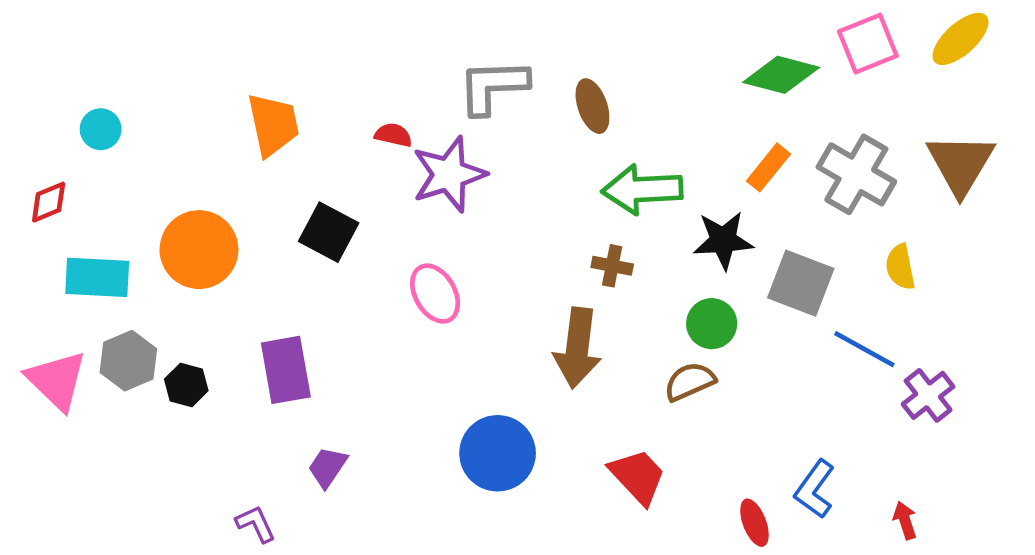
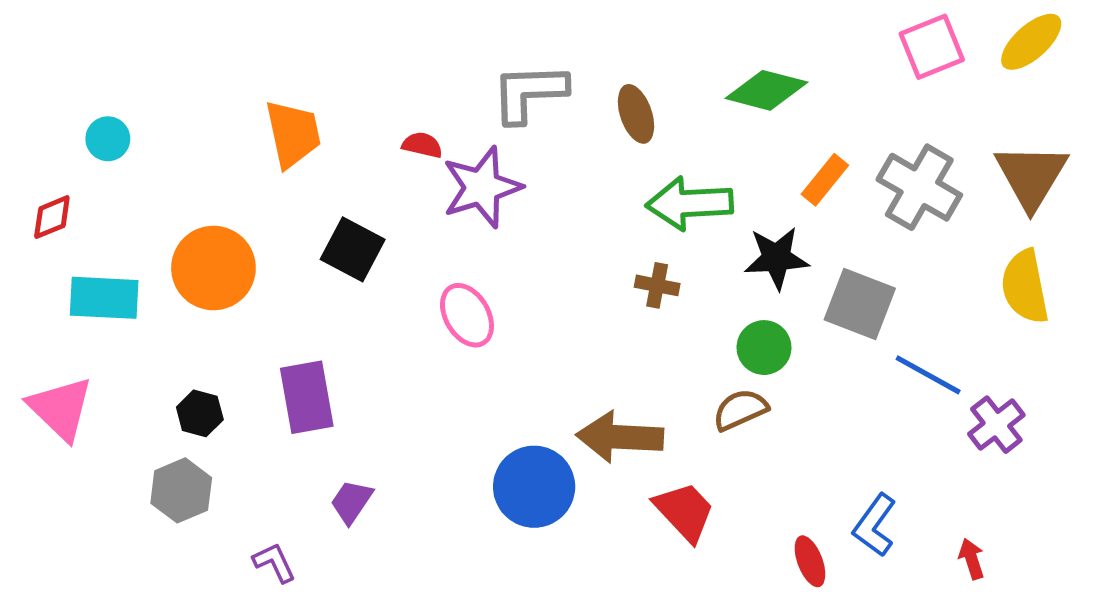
green diamond: (781, 75) -> (766, 90), moved
yellow semicircle: (900, 267) -> (1025, 287), moved, size x1.5
brown arrow: (577, 348) -> (620, 437), moved, turned 86
gray hexagon: (128, 361) -> (181, 490), moved

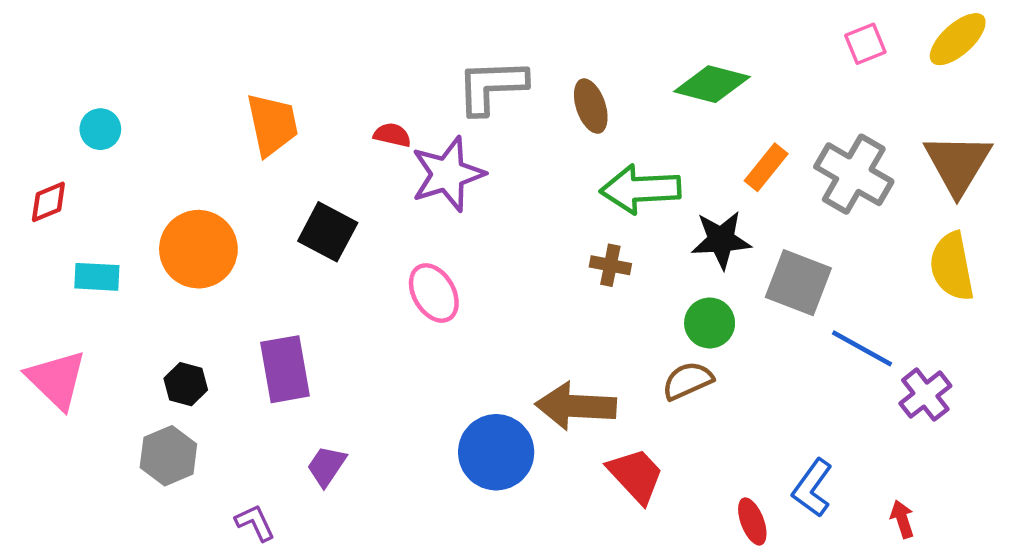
pink square: (932, 47) -> (865, 44), size x0.7
cyan rectangle: (104, 298) -> (97, 277), size x0.7

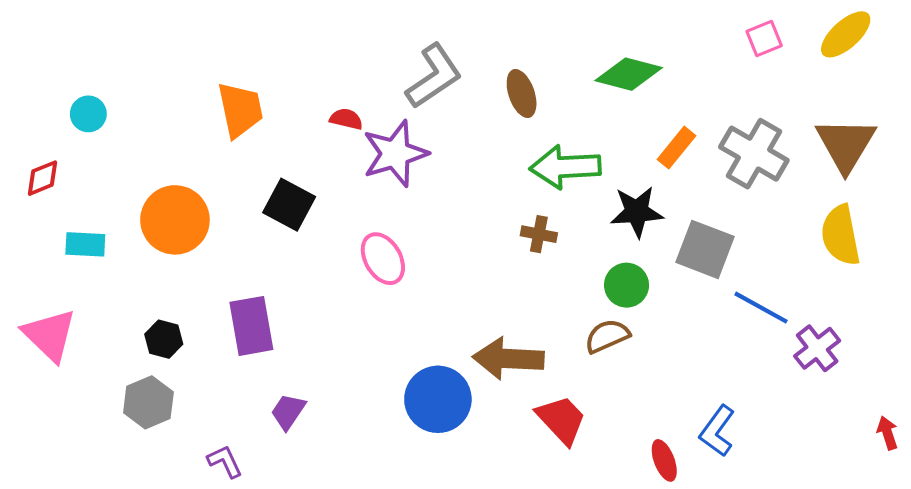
gray L-shape: (492, 86) -> (434, 76), turned 148
red arrow: (902, 519) -> (887, 433), moved

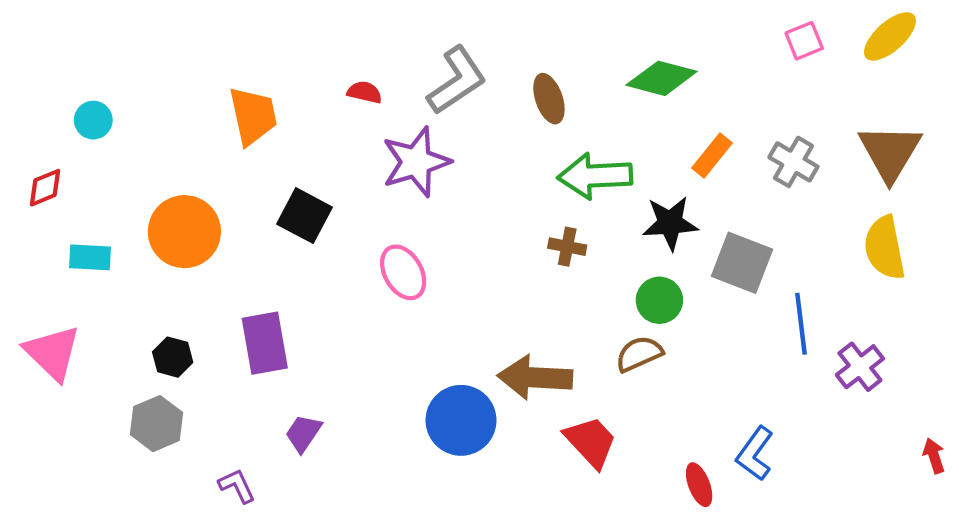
red semicircle: (346, 119) -> (365, 92), moved
gray cross: (754, 154) -> (793, 162), size x0.7
blue line: (761, 308) -> (801, 324), turned 54

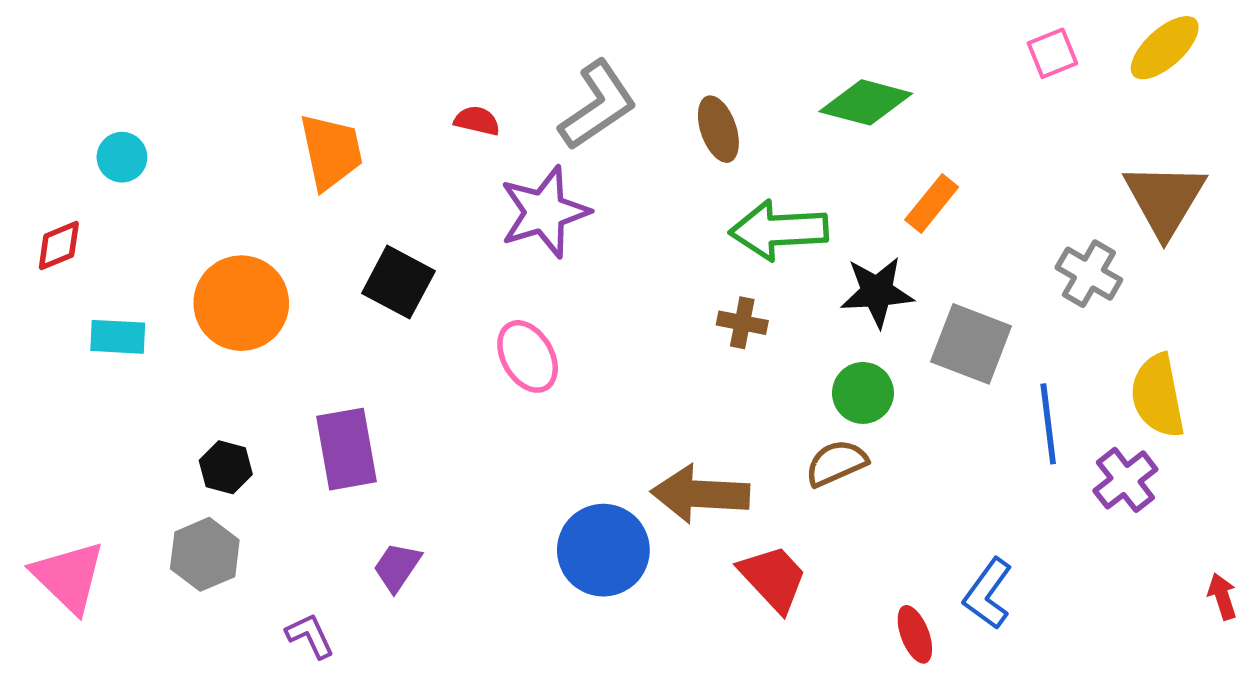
gray cross: (793, 162) -> (1089, 274), moved
yellow semicircle: (885, 248) -> (1158, 396), moved
pink triangle: (52, 353) -> (69, 577), moved

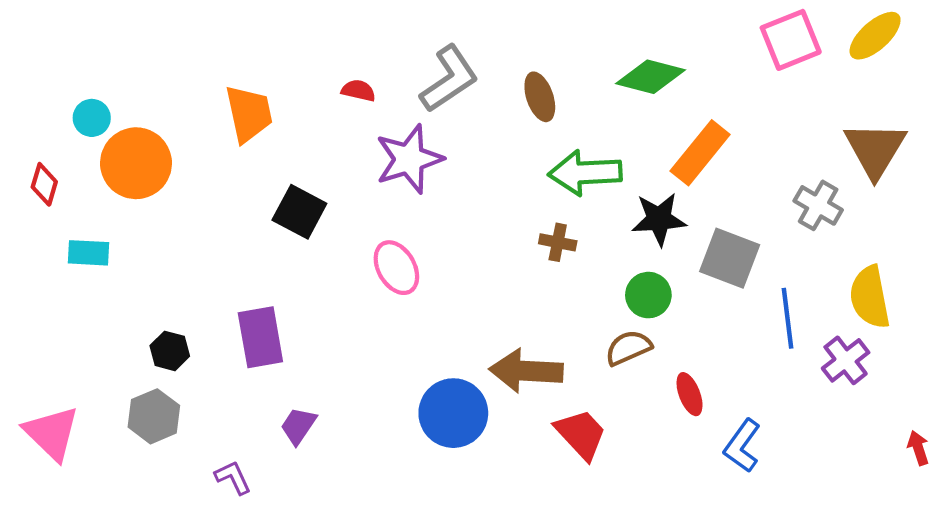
pink square: (1052, 53) -> (791, 40), size x1.6
orange rectangle: (932, 203) -> (700, 153), size x1.5
red diamond: (59, 246) -> (44, 184), turned -51
orange circle: (241, 303) -> (136, 163), moved
red ellipse: (915, 634) -> (690, 394), moved

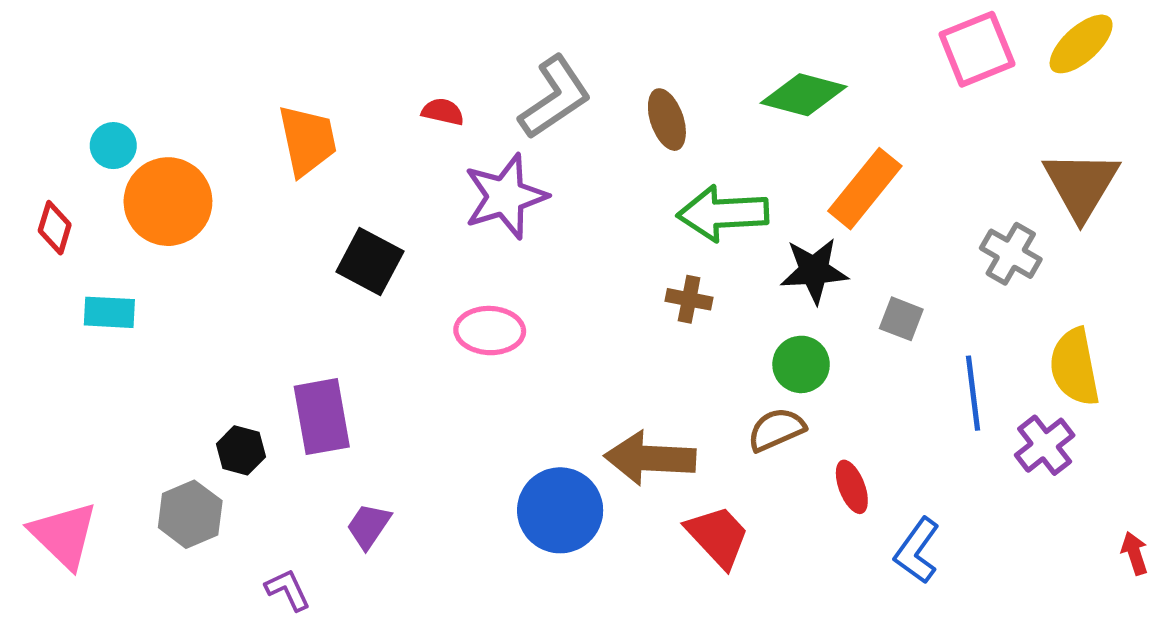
gray square: (730, 258) -> (901, 319), size x0.6
pink ellipse: (396, 268) -> (490, 331), turned -58
black hexagon: (170, 351) -> (241, 450), moved

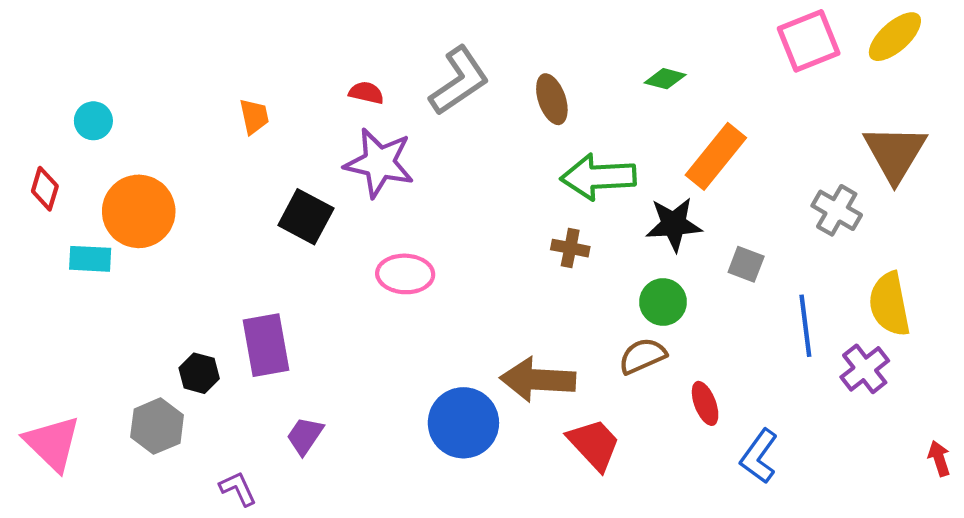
green diamond: (804, 95) -> (665, 79), size x0.6
orange trapezoid: (307, 140) -> (254, 116), size x0.6
purple star: (505, 196) -> (379, 163), moved, turned 30
orange circle: (168, 202) -> (139, 211), moved

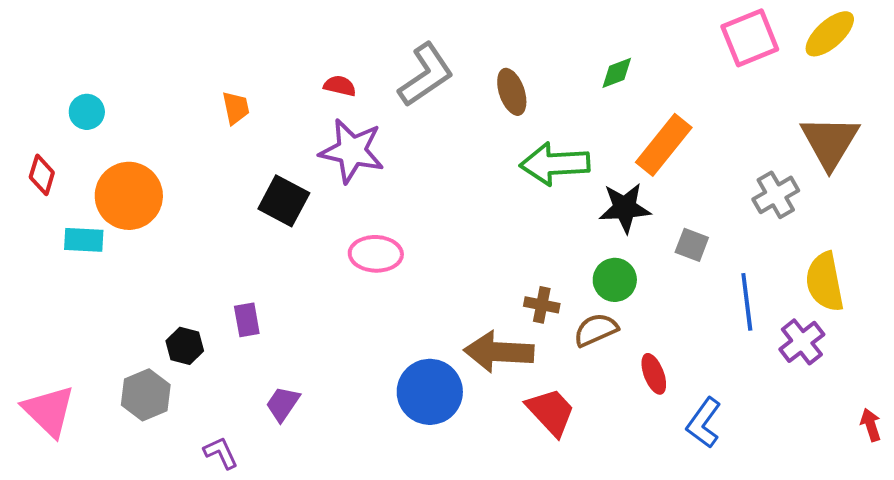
green diamond: (665, 79) -> (617, 73), turned -36
gray cross: (837, 210) -> (776, 195), turned 30
brown cross: (570, 248) -> (542, 305), moved
purple rectangle: (266, 345) -> (247, 320), size x0.6

